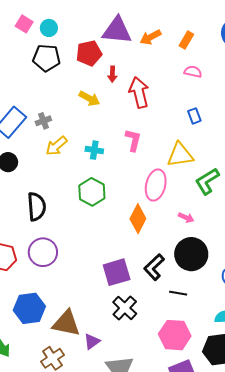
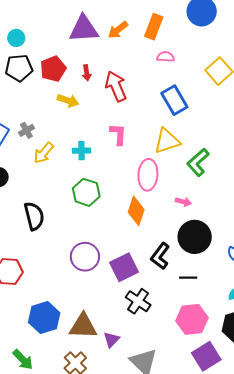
orange rectangle: (186, 40) -> (154, 27), size x1.4
red pentagon: (89, 53) -> (53, 69), moved
blue rectangle: (194, 116) -> (174, 100), size x1.8
purple circle: (43, 252) -> (85, 257), moved

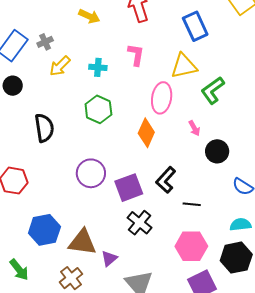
pink arrow: (183, 202) -> (194, 128), turned 42
black circle: (195, 237) -> (217, 151), moved, size x0.7

